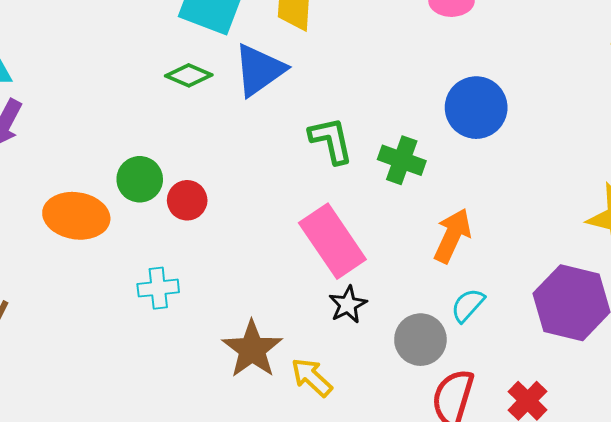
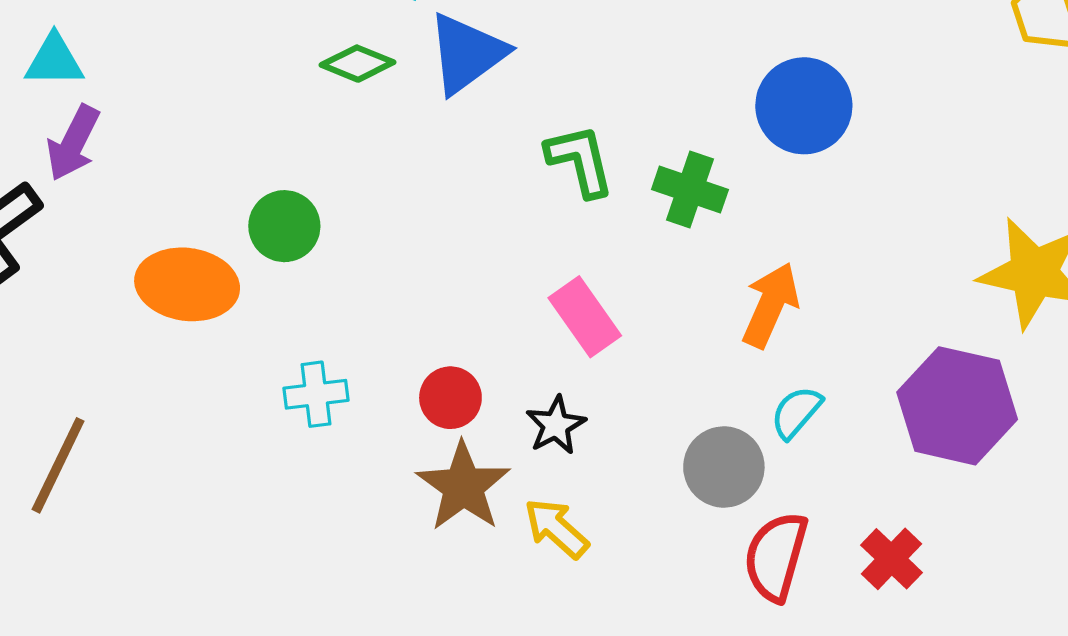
red circle: (187, 200) -> (450, 398), moved
pink rectangle: (332, 241) -> (585, 317), size x0.7
black star: (348, 305) -> (556, 425), moved

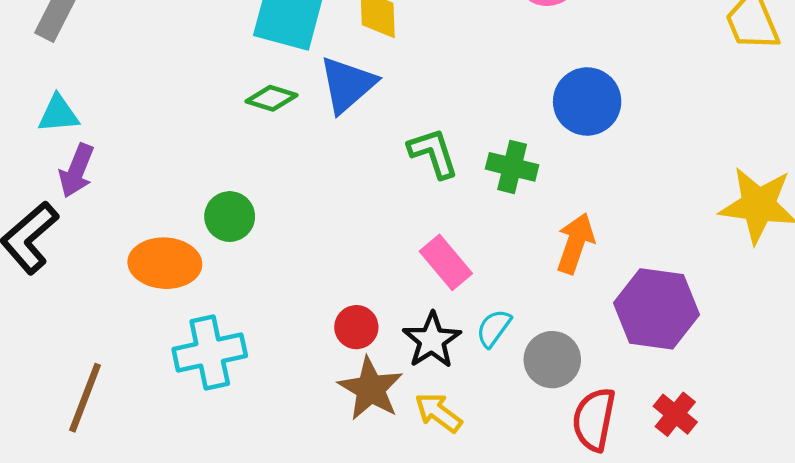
cyan cross: (316, 394) -> (210, 352), moved, size x1.6
purple hexagon: (957, 406) -> (656, 309), moved
cyan semicircle: (796, 412) -> (494, 328), moved
black star: (556, 425) -> (432, 340), size x1.4

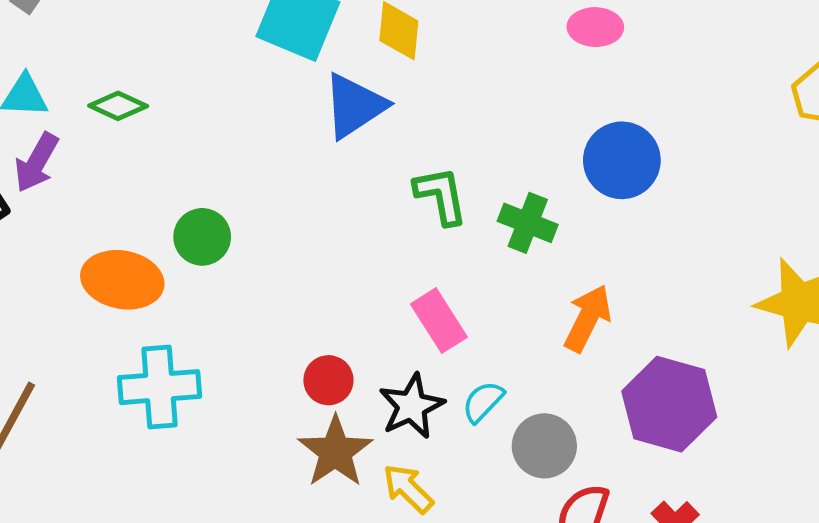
green diamond: (271, 98) -> (118, 106), moved

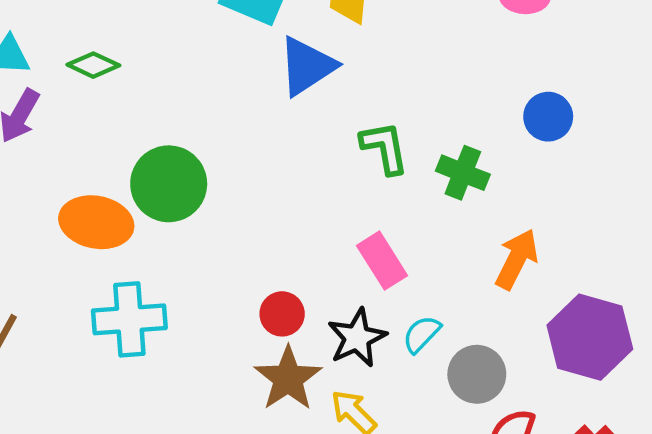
blue circle: (622, 160) -> (548, 117), size x0.7
green circle: (202, 237) -> (169, 184), size x1.5

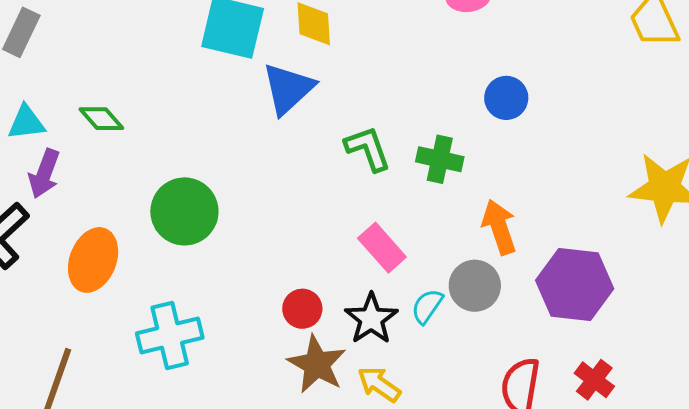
green diamond: (93, 65) -> (101, 119), turned 33
orange ellipse: (96, 222) -> (93, 260), moved, turned -70
orange arrow: (517, 259) -> (499, 227), turned -36
gray circle: (477, 374) -> (475, 286), moved

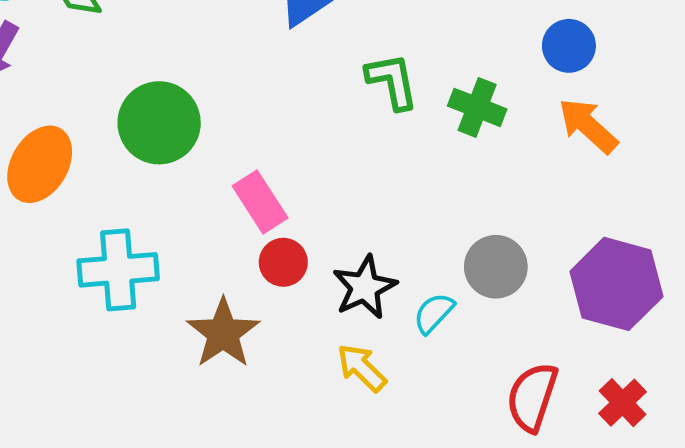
orange arrow: (499, 227) -> (588, 126), moved, turned -38
pink rectangle: (382, 248) -> (260, 202), moved
cyan semicircle: (427, 306) -> (434, 313), moved
brown star: (317, 364) -> (223, 333), moved

